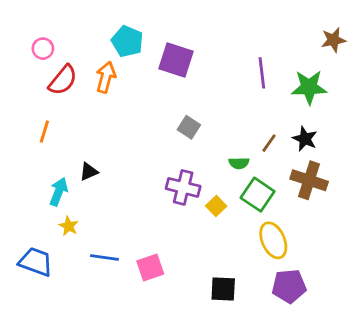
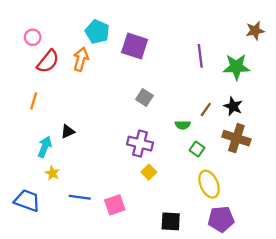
green square: (258, 195) -> (197, 149), size x0.6
yellow square: (216, 206) -> (149, 172), moved

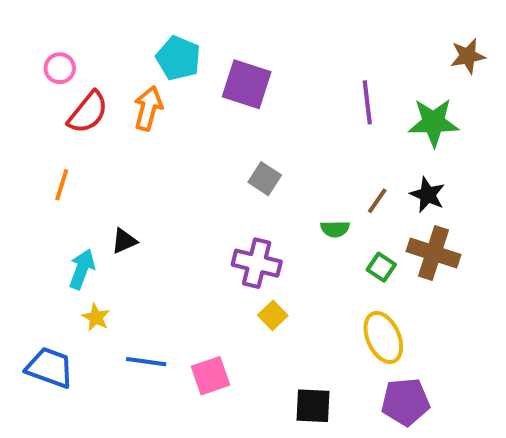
green square: (197, 149) -> (381, 267), moved

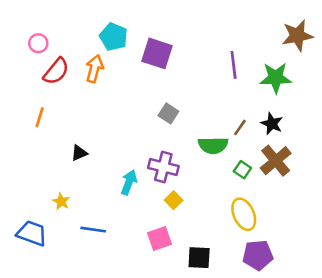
brown star: (468, 56) -> (297, 36), size x1.4
green semicircle: (335, 229) -> (213, 145), size x1.6
brown cross: (434, 253) -> (276, 161), turned 32
cyan arrow: (82, 269) -> (129, 182), moved
pink square: (210, 376) -> (160, 238), moved

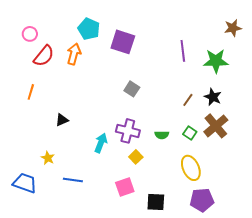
brown star: (297, 36) -> (233, 28), size x0.7
green semicircle: (213, 145) -> (162, 135), moved, size x0.6

